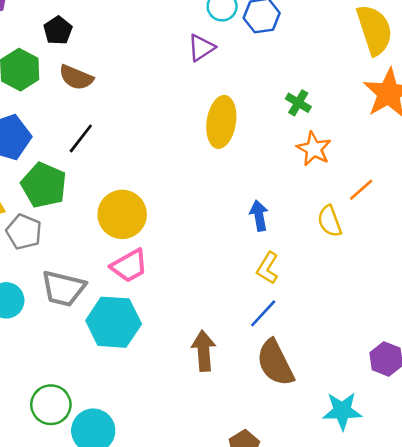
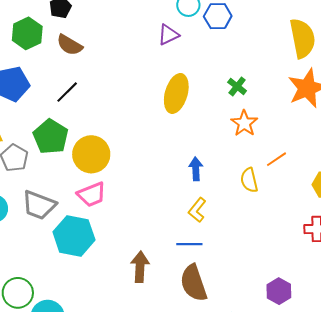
green pentagon: (44, 185) -> (51, 137), moved
blue line: (263, 313) -> (189, 244), turned 40

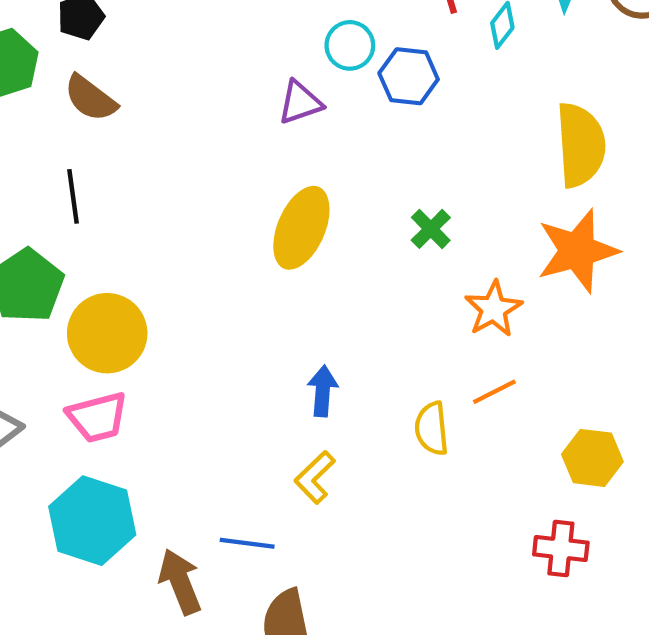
black line: (67, 92) -> (73, 196), turned -60
orange star: (244, 123) -> (494, 309), moved
cyan hexagon: (74, 236) -> (92, 521), moved
blue line: (189, 244) -> (247, 543), moved
brown arrow: (140, 267) -> (180, 582), turned -32

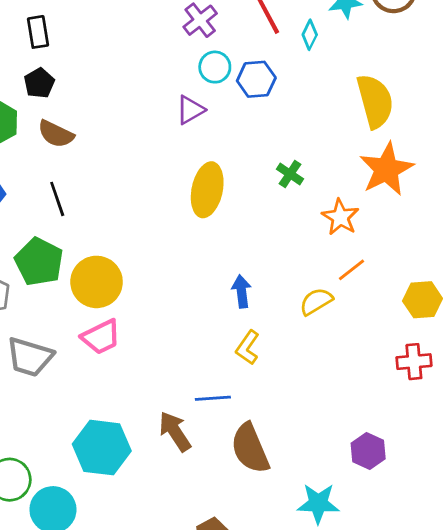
yellow semicircle: (432, 429) -> (316, 301), turned 76
cyan hexagon: (92, 521) -> (102, 448), moved

